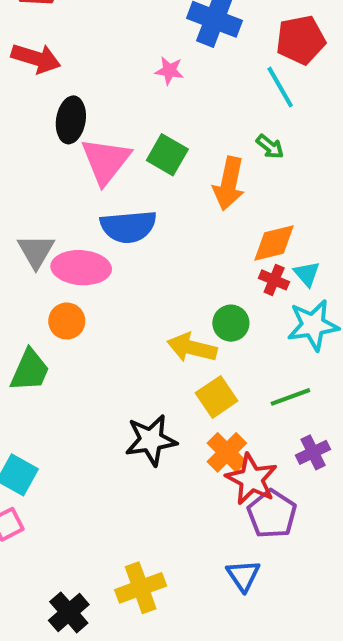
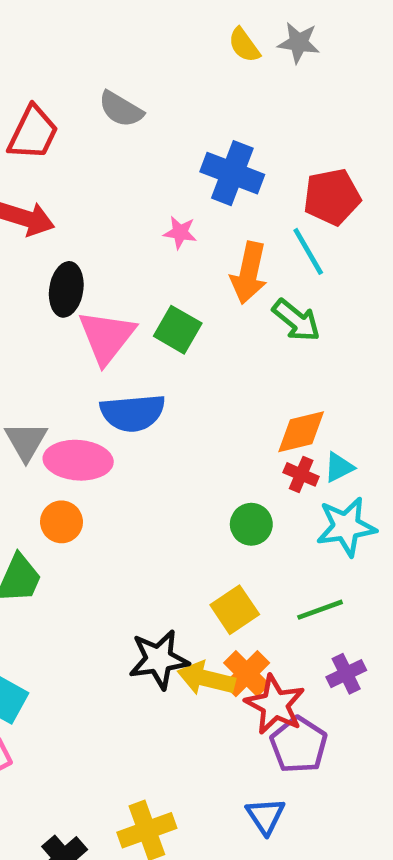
green arrow: (270, 147) -> (296, 320), size x1.5
orange arrow: (229, 184) -> (249, 273), moved
cyan triangle: (307, 274) -> (339, 467), turned 44
yellow arrow: (192, 348) -> (206, 678), moved

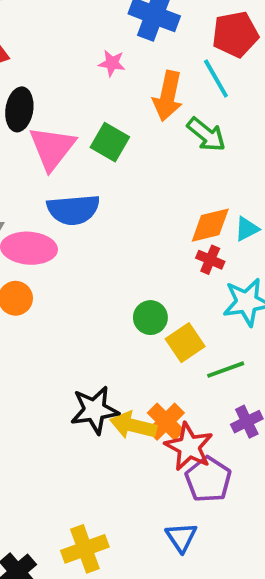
cyan triangle: (339, 467) -> (247, 229), moved
green circle: (251, 524) -> (150, 318), moved
yellow square: (235, 610) -> (185, 343), moved

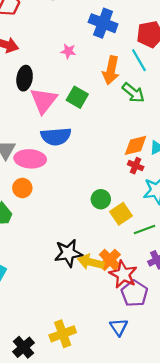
pink star: (112, 63) -> (68, 51), moved

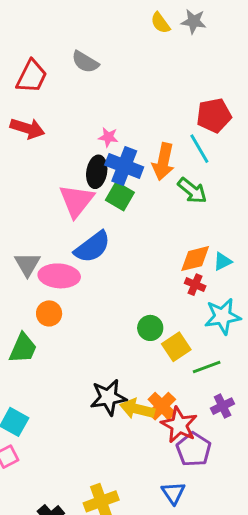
blue cross: (103, 23) -> (124, 166), moved
black ellipse: (25, 78) -> (97, 172), moved
blue semicircle: (56, 136) -> (92, 247), turned -32

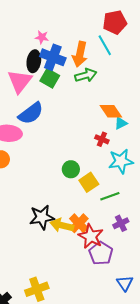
green arrow: (192, 191) -> (86, 75), moved, turned -55
orange diamond: (195, 259) -> (111, 111), moved, turned 70
blue triangle: (173, 493) -> (125, 283), moved

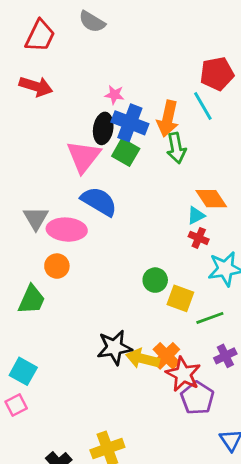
green arrow: (86, 75) -> (176, 148), turned 95
blue semicircle: (31, 113) -> (99, 201), turned -112
cyan triangle: (121, 123) -> (196, 215), moved
yellow square: (89, 182) -> (180, 298), turned -36

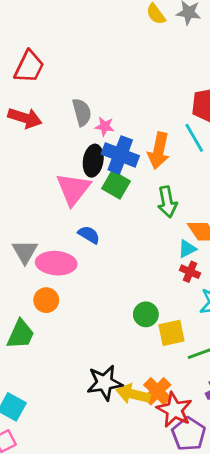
gray semicircle: (92, 22) -> (82, 112), moved, turned -136
green arrow: (176, 148) -> (167, 202), moved
blue semicircle: (99, 201) -> (89, 235), size x0.6
yellow square: (180, 298) -> (171, 333), turned -32

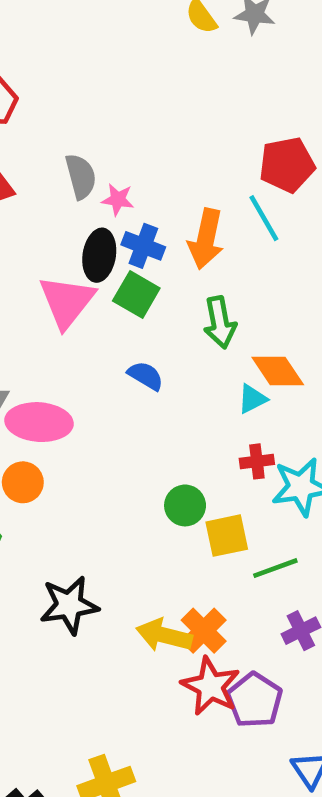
blue cross: (120, 155) -> (143, 246), size x0.7
blue semicircle: (89, 235) -> (146, 376), moved
red cross: (190, 272) -> (257, 461), moved, turned -30
black star: (105, 383) -> (69, 605), moved
red star: (174, 410) -> (211, 686), moved

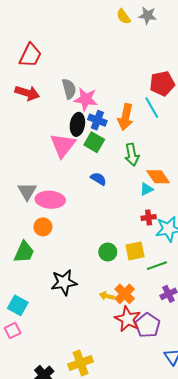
pink star: (118, 200) -> (86, 99), size x1.6
green circle: (185, 505) -> (108, 252), moved
yellow arrow: (164, 635) -> (107, 296), size x0.6

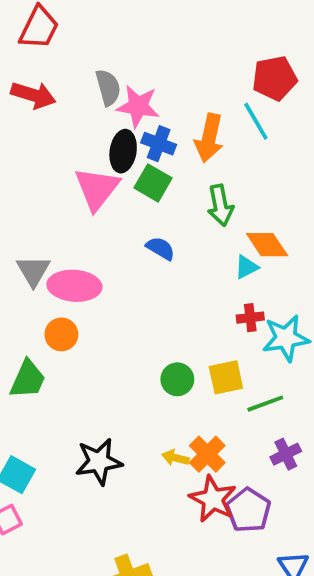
black star: (64, 282) -> (99, 462), moved

